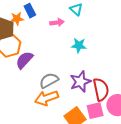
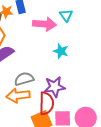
pink arrow: (57, 22) -> (45, 24), size x1.6
red semicircle: (101, 89) -> (47, 103), moved

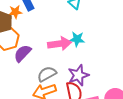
pink arrow: (45, 24) -> (60, 44), moved

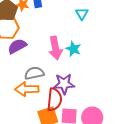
pink arrow: (60, 44) -> (55, 48), turned 70

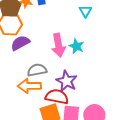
purple star: (64, 84) -> (67, 81), turned 30
red semicircle: (54, 100) -> (57, 97), turned -85

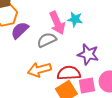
gray semicircle: (37, 70) -> (47, 40), moved
purple star: (67, 81) -> (88, 54), moved

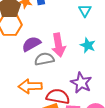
cyan star: (75, 19) -> (88, 45), moved
purple semicircle: (20, 30) -> (31, 44), moved

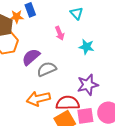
pink arrow: (59, 45) -> (60, 33), moved, size x0.6
purple star: (81, 83) -> (88, 85), turned -30

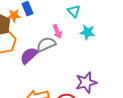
cyan star: (86, 47) -> (87, 32), moved
gray semicircle: (47, 69) -> (46, 44), moved

